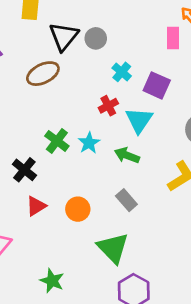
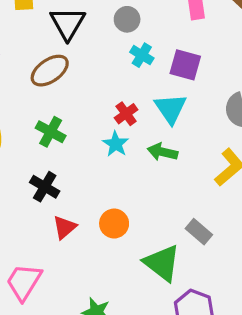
gray circle: (96, 38) -> (127, 19), moved
red cross: (108, 106) -> (126, 114), moved
green cross: (57, 141) -> (51, 132), moved
gray rectangle: (126, 200) -> (199, 232), moved

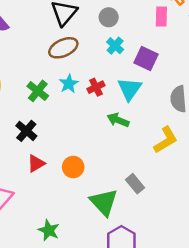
brown ellipse: (50, 71) -> (63, 48), moved
cyan star: (116, 144) -> (69, 84), moved

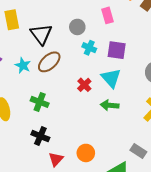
pink rectangle: (161, 17) -> (107, 15), moved
cyan star: (69, 84) -> (23, 65), moved

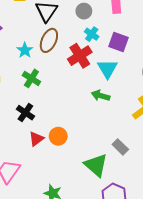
brown ellipse: (49, 62) -> (49, 40), turned -35
cyan star: (23, 65) -> (25, 50), moved
red cross: (84, 85) -> (80, 56), moved, size x1.6
orange circle: (86, 153) -> (58, 136), moved

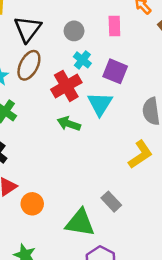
green arrow: (101, 96) -> (69, 124), moved
orange circle: (58, 136) -> (32, 204), moved
green triangle: (96, 165) -> (80, 223), turned -35

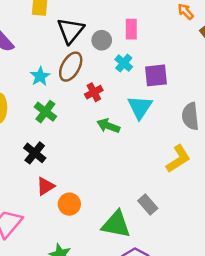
pink rectangle: (114, 26) -> (131, 29), moved
gray circle: (74, 31) -> (102, 40), moved
purple square: (115, 71) -> (156, 75), turned -30
red cross: (66, 86) -> (94, 92), moved, size x0.6

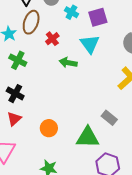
red triangle: (45, 186) -> (14, 119), moved

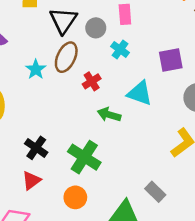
purple square: (98, 17) -> (171, 60), moved
cyan triangle: (90, 44) -> (140, 93), turned -40
green cross: (18, 60) -> (84, 157), moved, size x1.4

